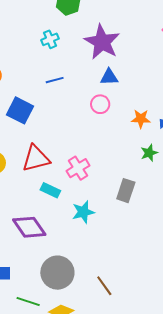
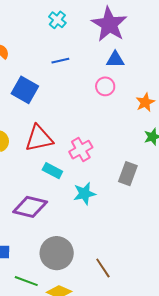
cyan cross: (50, 39) -> (57, 20), turned -30
orange star: (141, 119) -> (145, 102), turned -30
purple diamond: (29, 227) -> (30, 207), turned -44

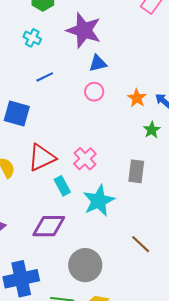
cyan rectangle: (52, 171) -> (62, 186), turned 48
cyan star: (85, 194) -> (99, 201), size x1.4
brown line: (103, 268) -> (141, 244), moved

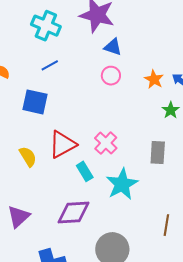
cyan cross: (32, 38) -> (46, 26), size x1.6
blue triangle: (98, 63) -> (113, 47), turned 36
blue line: (45, 77) -> (50, 65), moved
brown line: (141, 244) -> (166, 225), turned 60

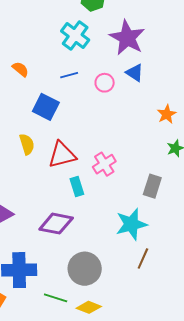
pink circle: (111, 76) -> (105, 83), moved
yellow semicircle: (28, 157) -> (27, 144), moved
cyan star: (122, 184) -> (131, 224), moved

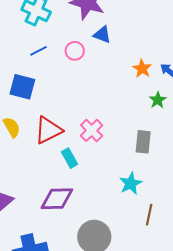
cyan star: (131, 224) -> (131, 183), size x0.7

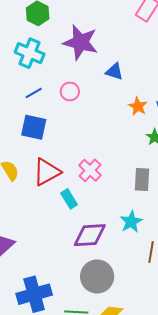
blue triangle: (102, 35) -> (114, 72), moved
blue square: (22, 87) -> (34, 127), moved
purple diamond: (57, 199) -> (90, 235), moved

